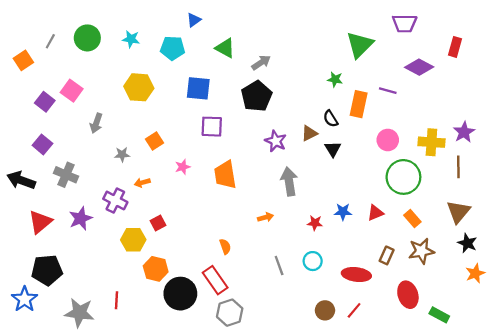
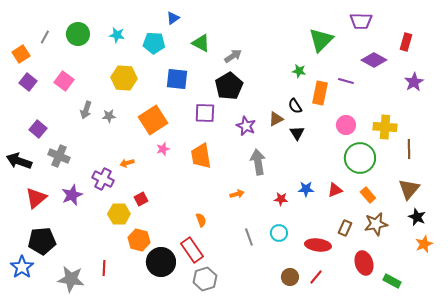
purple square: (45, 102) -> (28, 82), moved
purple square: (212, 127) -> (205, 113), moved
purple star: (464, 132) -> (414, 82), moved
orange square: (155, 141) -> (153, 120), moved, size x1.8
gray star: (122, 155) -> (109, 116), moved

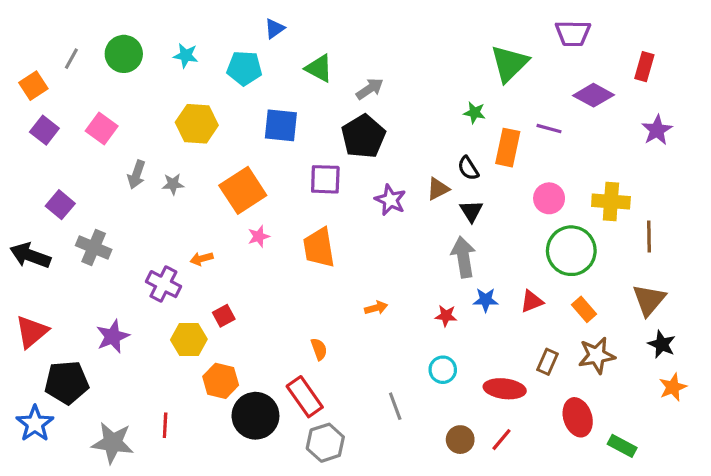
gray arrow: (258, 162) -> (463, 257), moved
purple star: (72, 195) -> (113, 336), moved
red triangle: (36, 198) -> (32, 332), moved
gray line: (249, 237) -> (395, 406), moved

